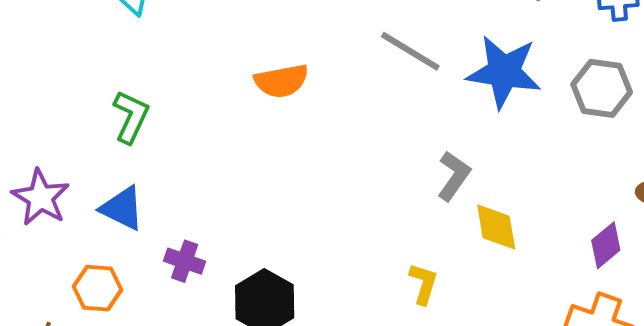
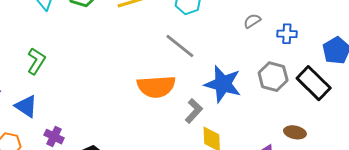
blue star: (504, 72) -> (223, 84), moved
orange semicircle: (281, 81) -> (156, 87), moved, size x1.4

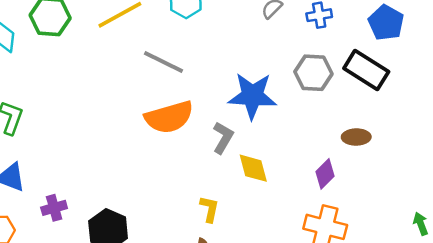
gray line: (180, 46) -> (163, 62), moved
purple cross: (54, 137) -> (54, 208), turned -30

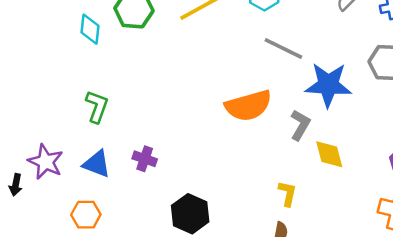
gray line: (163, 62) -> (283, 49), moved
purple cross: (54, 208) -> (145, 159), moved, turned 35

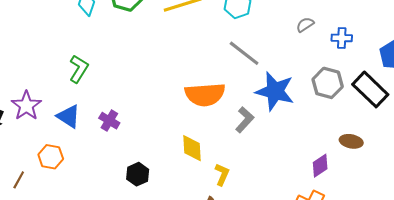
yellow diamond: (329, 154) -> (192, 148), moved
black hexagon: (190, 214) -> (138, 174), size x0.7

